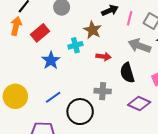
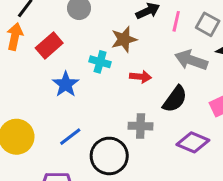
brown star: (93, 30) -> (124, 39), turned 30
cyan cross: (75, 45) -> (100, 62), turned 32
black semicircle: (127, 73) -> (175, 99), turned -126

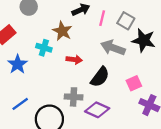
brown star: (124, 39) -> (62, 31), turned -30
purple diamond: (193, 142) -> (97, 110), moved

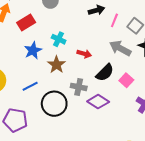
brown star: (62, 31) -> (56, 65), moved
pink square: (134, 83) -> (126, 80), moved, turned -32

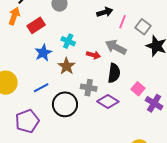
gray arrow: (120, 48) -> (116, 47), moved
black semicircle: (105, 73) -> (114, 73), turned -36
pink square: (126, 80) -> (138, 89), moved
purple pentagon: (15, 120) -> (27, 121), turned -30

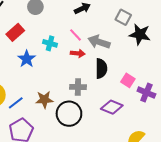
pink line: (123, 22) -> (75, 35), moved, turned -56
brown star: (67, 66) -> (44, 100), moved, turned -30
blue line: (41, 88) -> (16, 103), moved
purple diamond: (108, 102) -> (112, 107), moved
black circle: (65, 104) -> (69, 114), moved

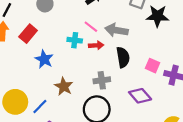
cyan cross: (50, 43) -> (75, 40), moved
brown star: (44, 100) -> (64, 86), moved, turned -30
purple diamond: (112, 107) -> (140, 96), turned 35

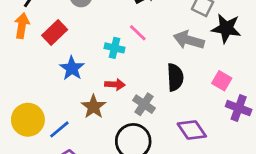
gray arrow: (116, 30) -> (189, 40), moved
red arrow: (96, 45) -> (115, 84), moved
pink square: (153, 66) -> (222, 81), moved
gray cross: (102, 80) -> (144, 104), turned 35

